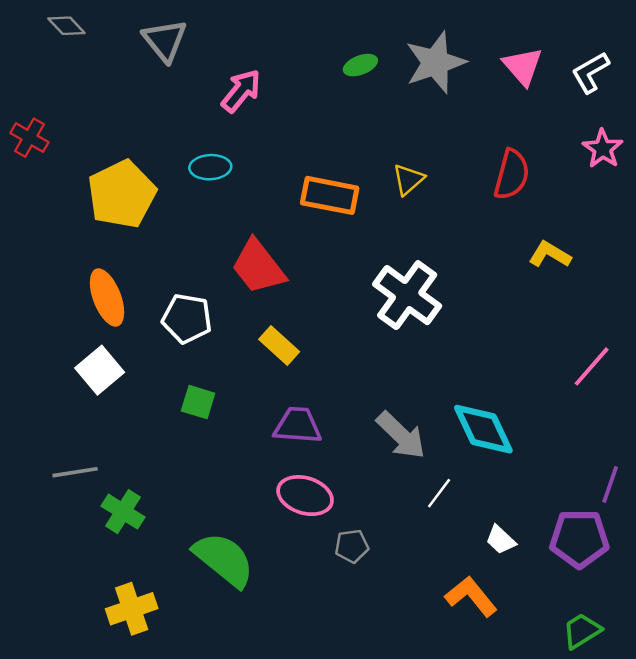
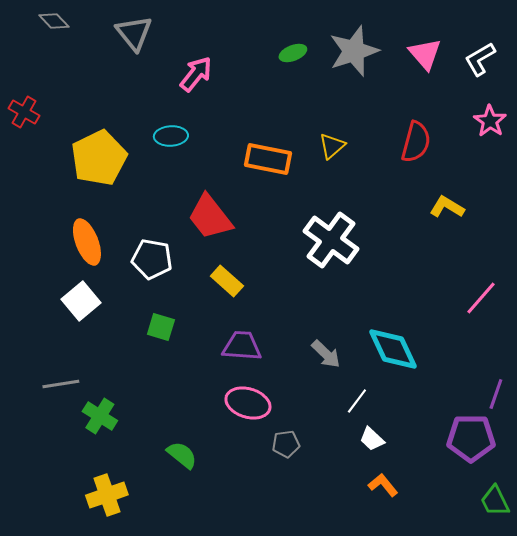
gray arrow: (401, 435) -> (326, 354), size x0.7
white trapezoid: (501, 540) -> (372, 439), moved
green semicircle: (224, 560) -> (182, 455), size x0.6
orange L-shape: (471, 596) -> (383, 485), size x0.7
green trapezoid: (582, 631) -> (495, 501), moved, turned -84

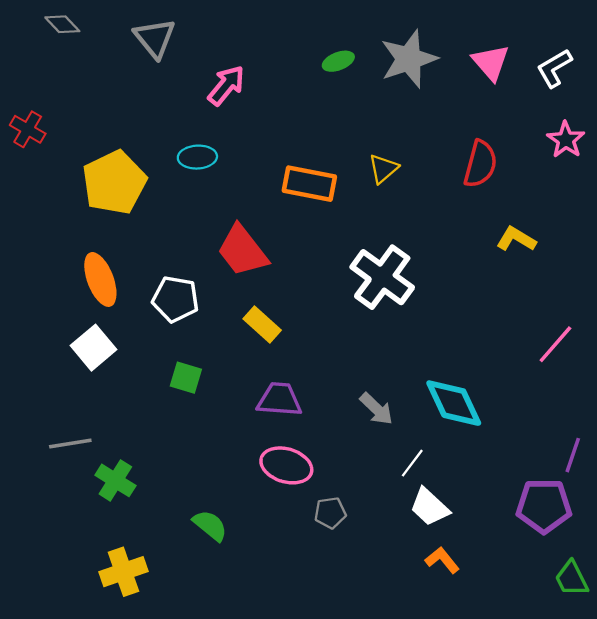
white trapezoid: (372, 439) -> (430, 507), size x1.4

